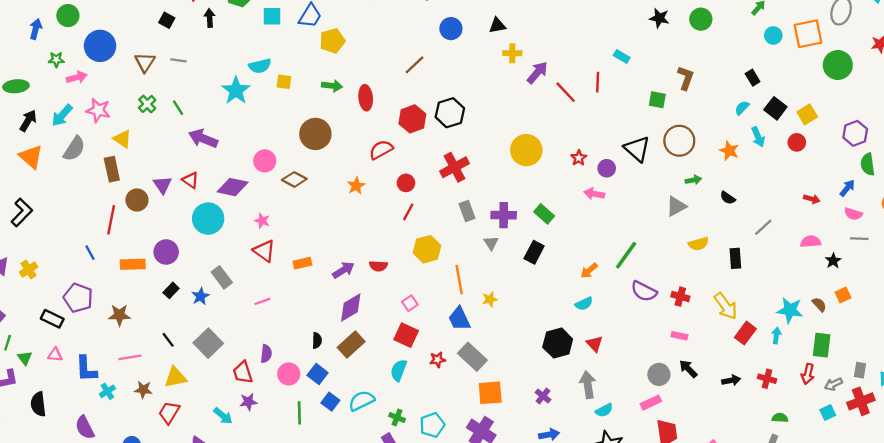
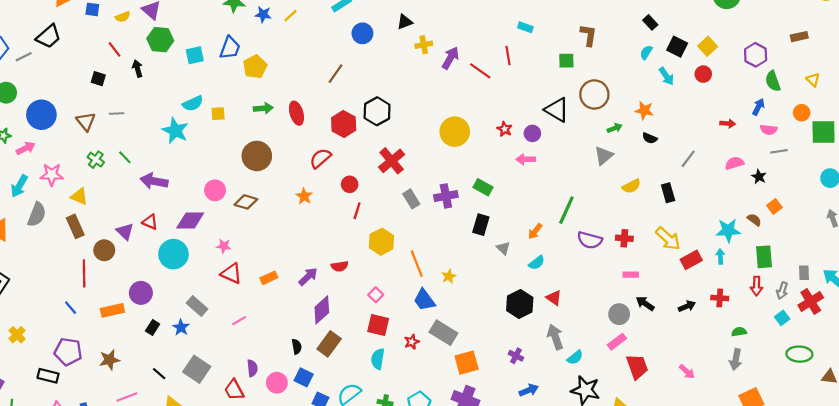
orange star: (729, 151) -> (644, 110), moved
gray triangle: (491, 243) -> (503, 248), moved
red rectangle: (745, 333) -> (691, 260), turned 36
gray arrow: (833, 384) -> (782, 291), turned -35

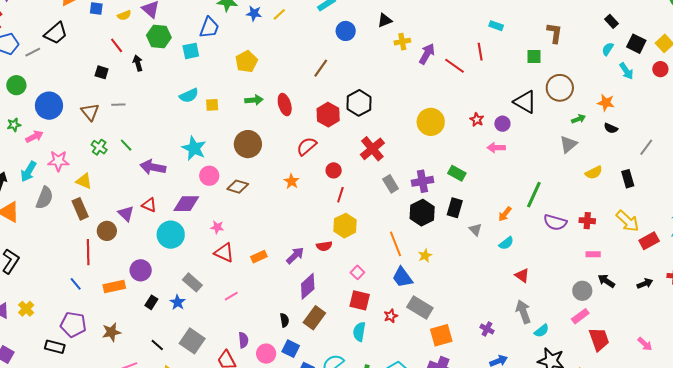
blue trapezoid: (230, 48) -> (209, 28), moved
cyan star: (175, 131) -> (194, 148), moved
yellow hexagon: (381, 242) -> (345, 226), moved
black hexagon: (520, 304) -> (422, 213), moved

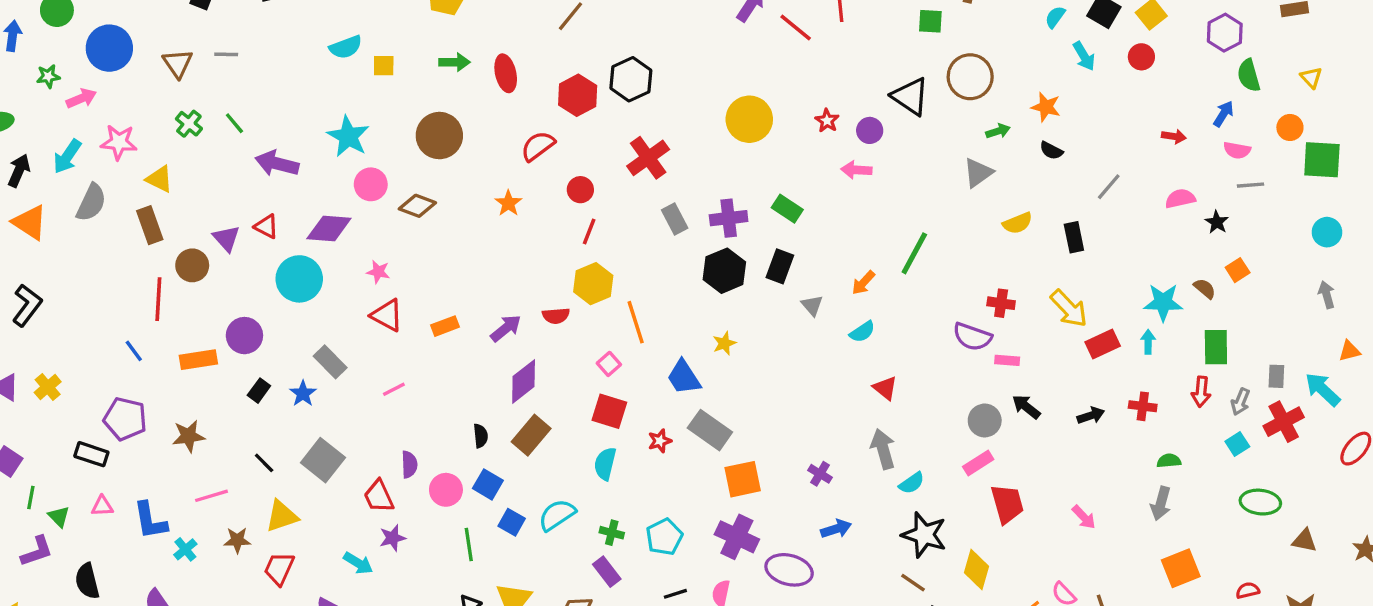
purple semicircle: (555, 222) -> (972, 337), moved
orange line: (395, 244) -> (636, 322), moved

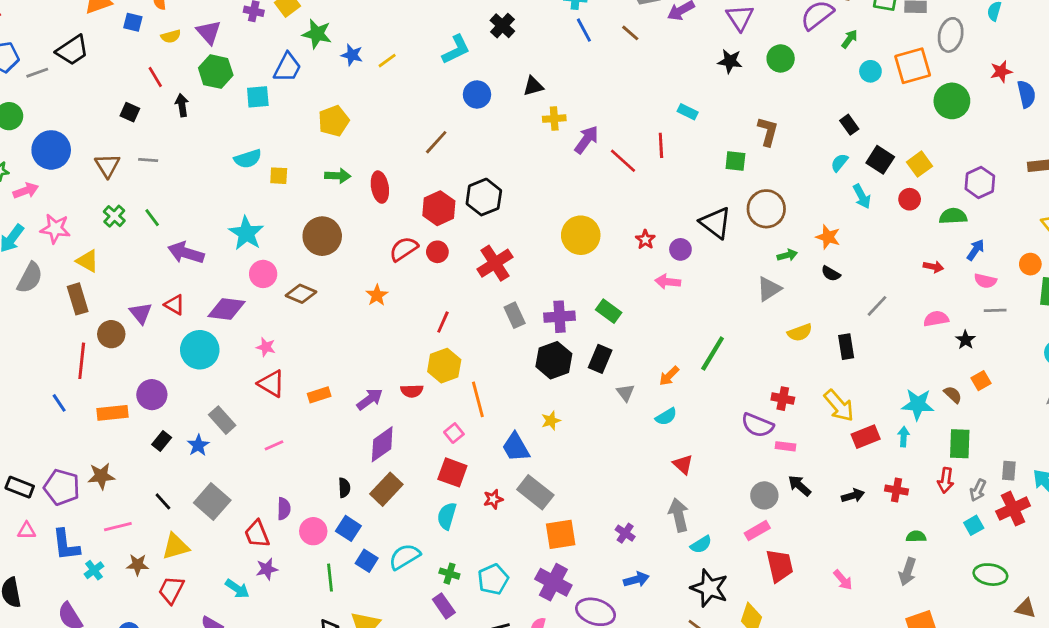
green semicircle: (1249, 75) -> (953, 216), moved, turned 100
red circle: (580, 190) -> (437, 252), moved
purple pentagon: (125, 419) -> (62, 487), moved

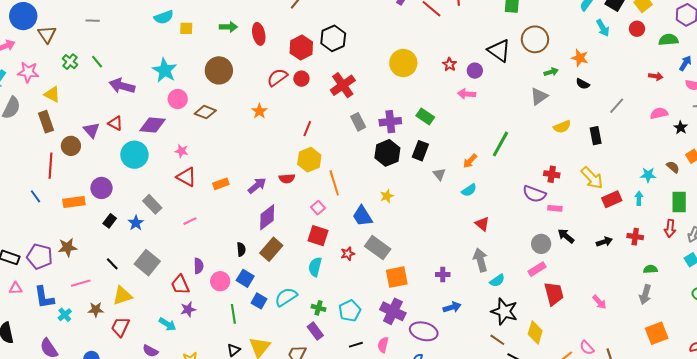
brown triangle: (107, 166) -> (47, 34), moved
cyan star: (918, 404) -> (648, 175), size x0.7
purple cross: (625, 533) -> (443, 274), turned -32

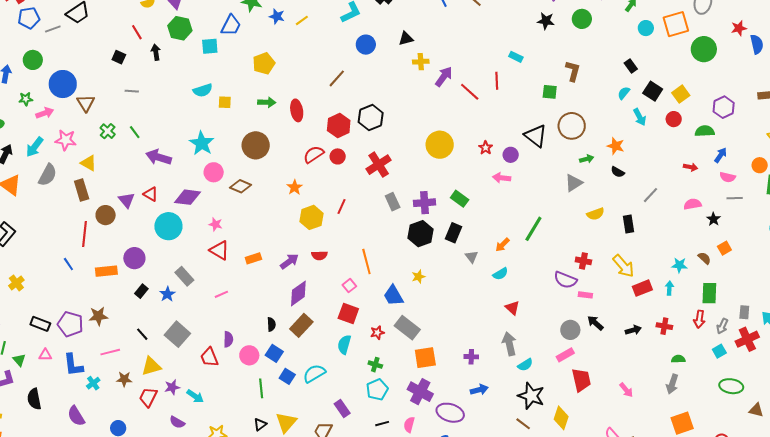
yellow hexagon: (309, 160) -> (312, 217), moved
green cross: (318, 308) -> (375, 365), moved
purple star: (188, 309) -> (172, 387), moved

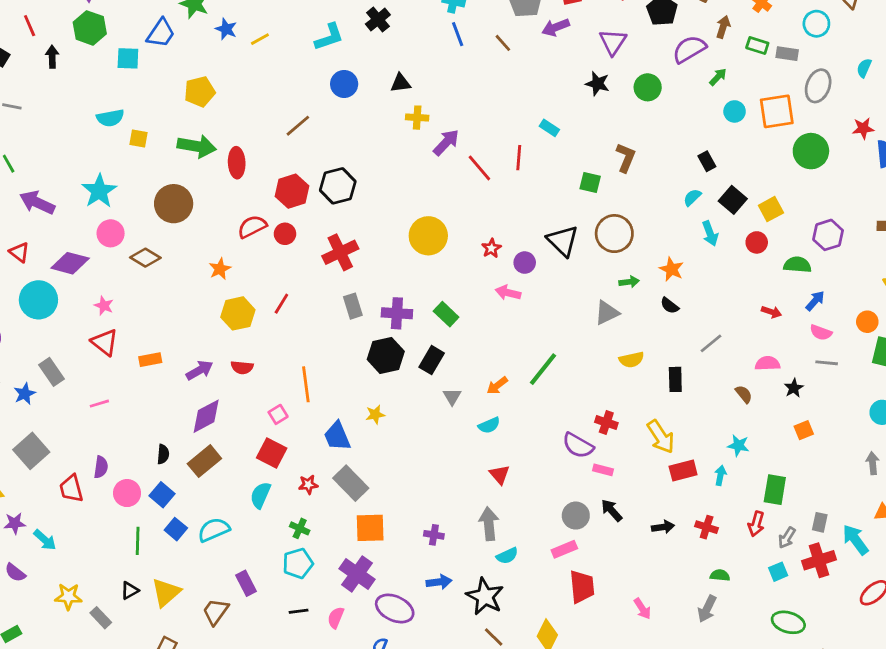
green arrow: (267, 102) -> (197, 146), size x1.5
brown semicircle: (704, 258) -> (744, 394), moved
black star: (531, 396) -> (485, 596), moved

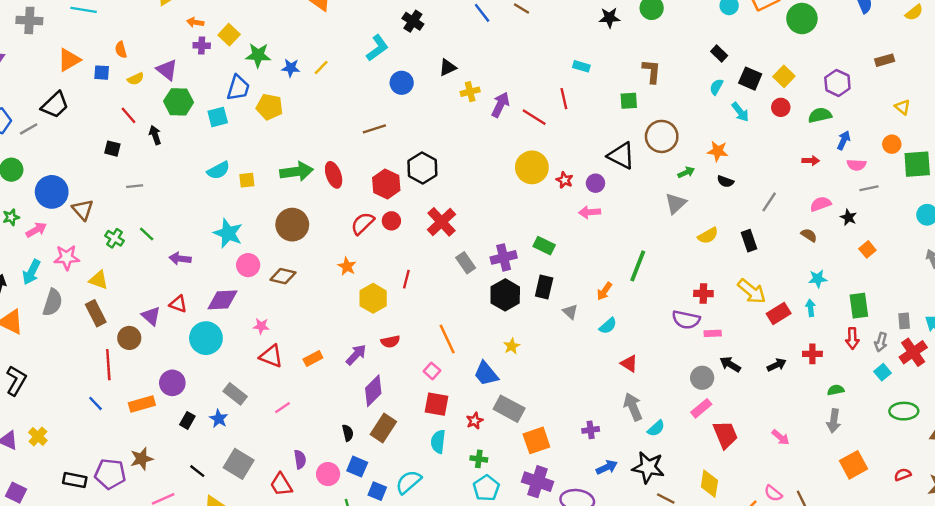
yellow pentagon: (200, 92) -> (269, 107), moved, turned -30
brown line: (298, 126) -> (374, 129), turned 40
purple arrow: (37, 203) -> (180, 259), size x0.7
yellow circle: (428, 236) -> (532, 167), moved

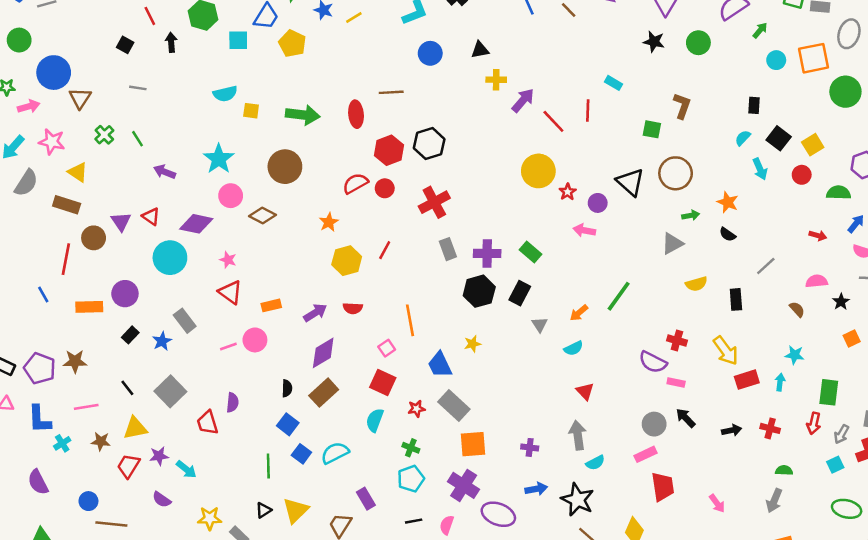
black rectangle: (719, 53) -> (754, 105), turned 35
red ellipse: (334, 175) -> (356, 114), moved
brown rectangle: (96, 313) -> (67, 205), turned -60
pink circle: (328, 474) -> (255, 340), moved

